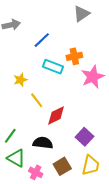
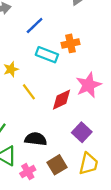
pink star: (93, 77) -> (88, 85), moved
red diamond: (56, 115) -> (62, 100), moved
pink cross: (36, 172) -> (28, 172), turned 32

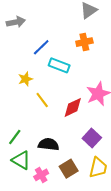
blue line: (35, 25) -> (41, 47), moved
orange cross: (71, 43) -> (84, 42), moved

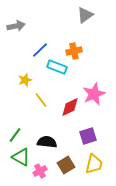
orange cross: (84, 42) -> (74, 51), moved
purple square: (92, 138) -> (88, 136), turned 30

